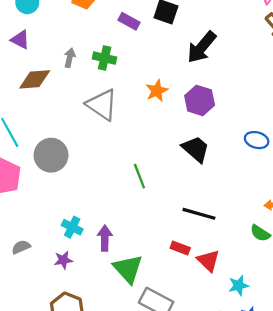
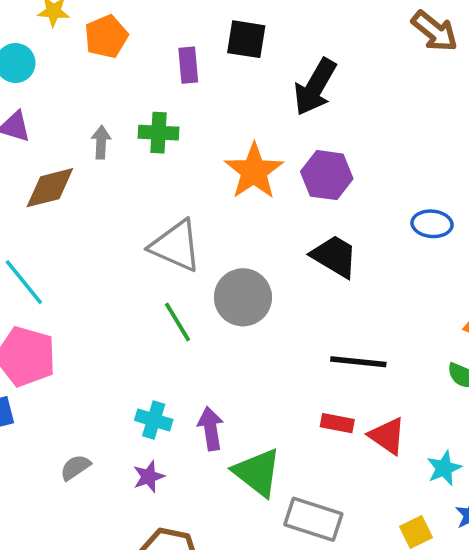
purple rectangle: (129, 21) -> (188, 65), turned 66
orange star: (157, 91) -> (254, 171), size x1.5
gray triangle: (102, 105) -> (176, 246), moved
gray circle: (51, 155) -> (243, 297), moved
green line: (139, 176) -> (178, 322), moved

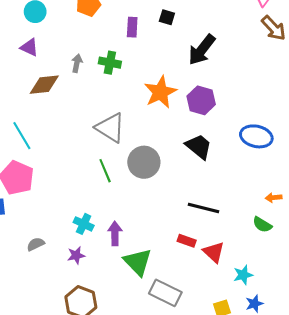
black square: (246, 39) -> (167, 17), size x0.7
blue ellipse: (432, 224) -> (256, 136), size x1.4

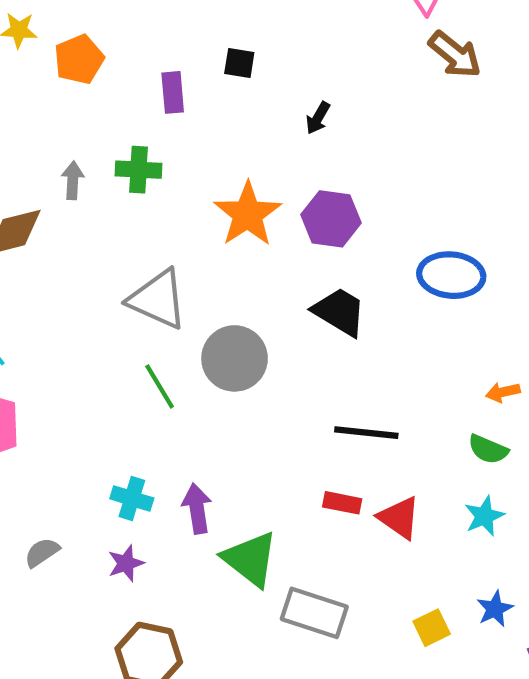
black arrow: (202, 50) -> (318, 118), size x0.5
cyan star: (243, 275) -> (484, 516), moved

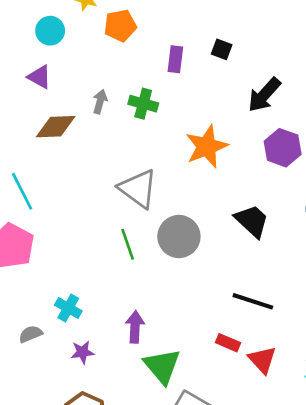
black arrow: (318, 118) -> (264, 95), size x1.8
purple hexagon: (331, 219) -> (283, 148), moved
cyan cross: (132, 498) -> (68, 308), moved

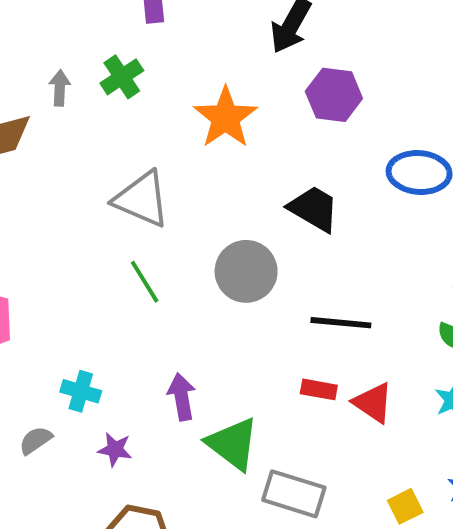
green cross: (143, 104) -> (122, 77), turned -36
gray circle: (179, 237) -> (246, 271), moved
purple star: (82, 352) -> (115, 449), turned 30

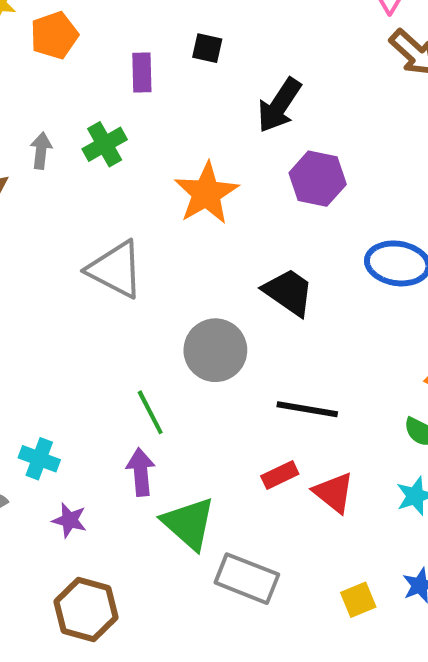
green line: (145, 282) -> (150, 412), moved
red rectangle: (319, 389) -> (280, 475), turned -40

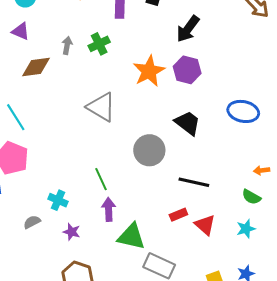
purple hexagon: (318, 179) -> (187, 70), moved
green line: (150, 412) -> (101, 179), moved
green triangle: (189, 523) -> (131, 237), turned -32

